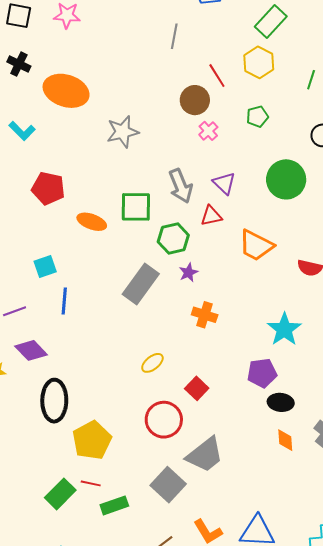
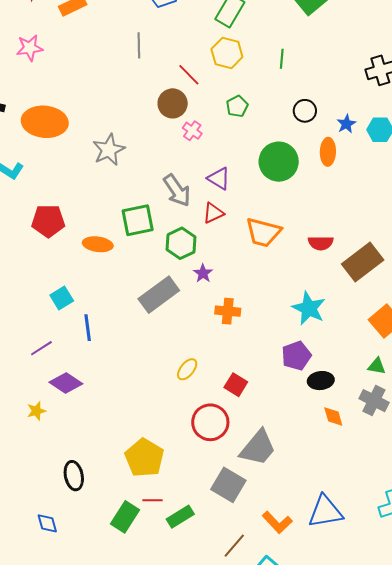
gray rectangle: (141, 284) -> (159, 295), turned 30
black ellipse: (54, 401) -> (74, 476), moved, size x0.7

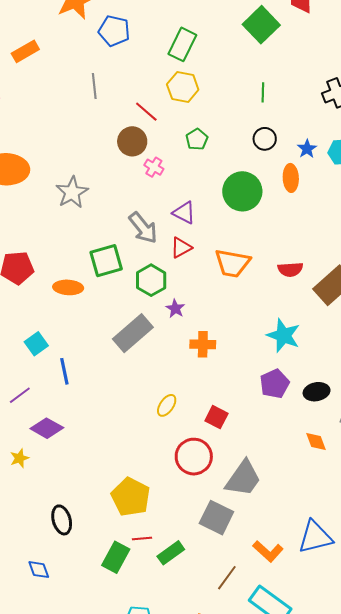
green line: (282, 59) -> (263, 92), moved
black ellipse: (321, 381) -> (317, 392), moved

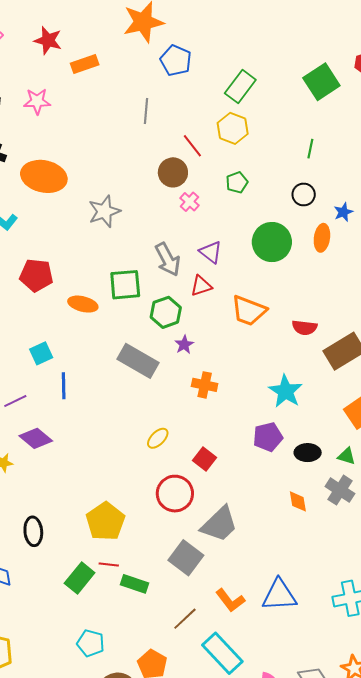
gray rectangle: (133, 333) -> (138, 361), turned 60
green rectangle: (171, 553) -> (134, 584), turned 44

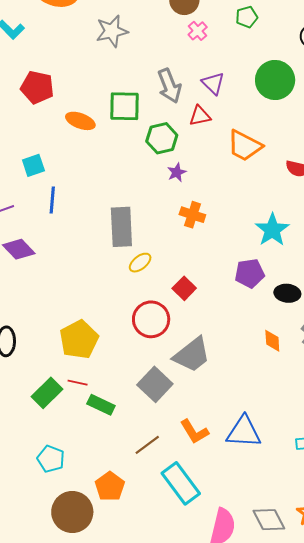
gray rectangle: (138, 361) -> (121, 227), moved, turned 51

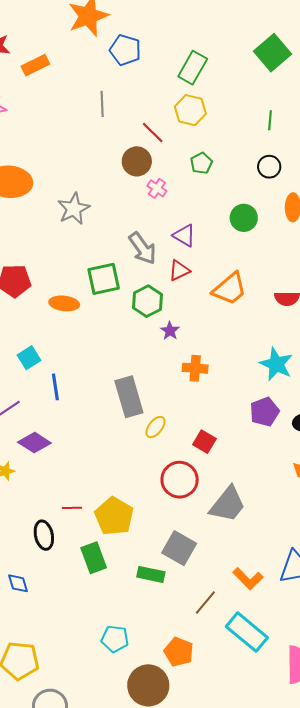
green circle: (275, 80) -> (244, 218), size x0.7
orange trapezoid: (245, 146) -> (230, 289), turned -54
red line: (78, 383) -> (72, 508), moved
gray square: (155, 384) -> (179, 548), moved
green rectangle: (47, 393) -> (94, 558), moved, turned -52

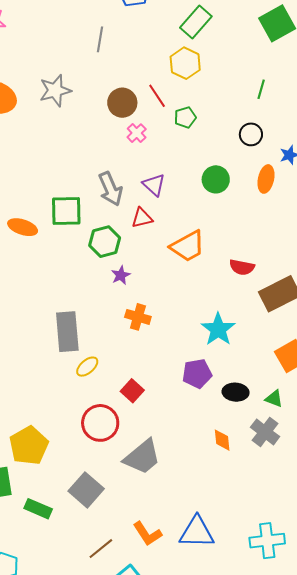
red line: (153, 132) -> (157, 96), moved
gray star: (74, 209) -> (55, 91), moved
green rectangle: (151, 574) -> (38, 509), moved

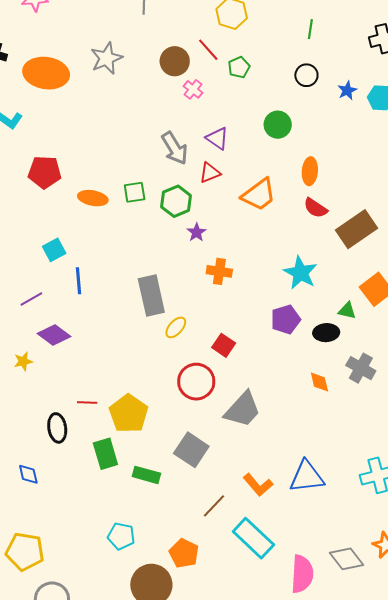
orange ellipse: (266, 179) -> (310, 171), moved
green square: (66, 211) -> (135, 192), moved, size x0.7
red semicircle: (242, 267) -> (316, 208), turned 30
green triangle: (274, 399) -> (347, 311), moved

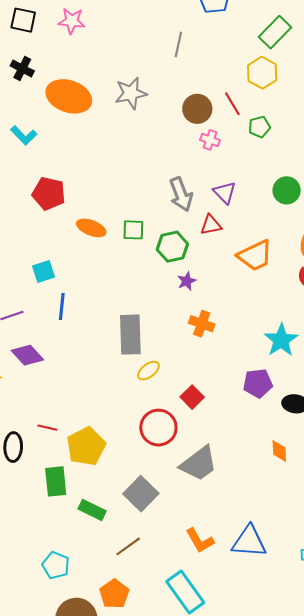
pink cross: (193, 89) -> (210, 140), turned -30
brown line: (214, 506) -> (128, 546), moved

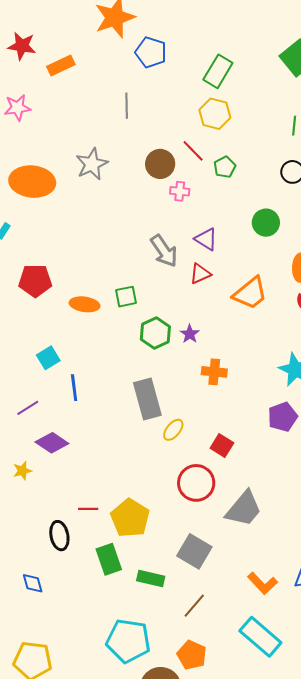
green hexagon: (172, 247) -> (155, 333), moved
cyan pentagon: (56, 565) -> (128, 641), size x1.6

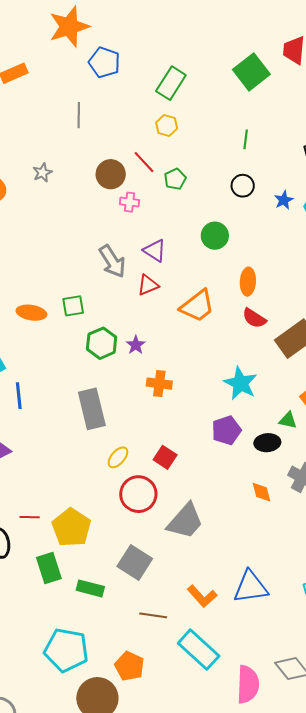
yellow hexagon: (215, 114) -> (167, 126), size x0.7
gray star: (92, 164) -> (42, 173), size x0.6
yellow ellipse: (173, 430) -> (118, 457), moved
brown line: (194, 606) -> (153, 615), moved, turned 56

